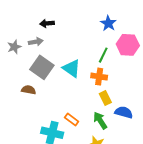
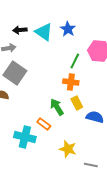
blue star: (108, 23) -> (68, 29), moved
cyan triangle: (72, 68) -> (44, 32), moved
green arrow: (100, 120) -> (57, 107), moved

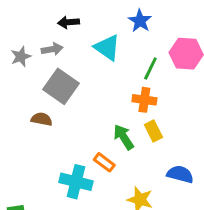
cyan triangle: (44, 32) -> (107, 48), moved
blue semicircle: (95, 117) -> (180, 174), moved

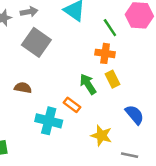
green line: (150, 68) -> (110, 28), turned -60
brown semicircle: (42, 119) -> (23, 88), moved
blue semicircle: (180, 174) -> (135, 115), turned 35

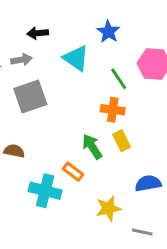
gray square: (36, 42) -> (30, 96), turned 36
blue semicircle: (135, 115) -> (148, 183), turned -60
yellow star: (101, 136) -> (108, 208), turned -30

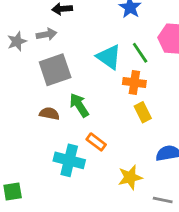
cyan triangle: (76, 58) -> (109, 57), moved
green arrow: (92, 147) -> (79, 105), moved
brown semicircle: (14, 151) -> (49, 114), moved

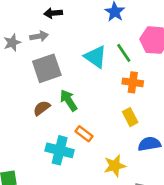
orange cross: (134, 82) -> (133, 82), moved
yellow rectangle: (143, 112) -> (130, 117), moved
brown semicircle: (49, 114) -> (42, 108), turned -48

